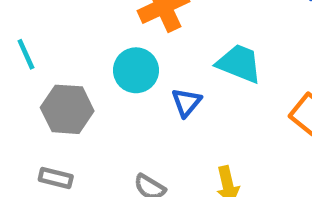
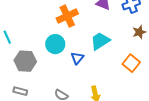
cyan trapezoid: (239, 63) -> (100, 41), turned -55

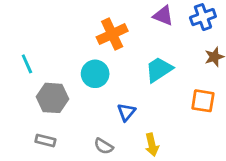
blue triangle: (77, 58) -> (126, 112), moved
orange square: (131, 63) -> (203, 101), turned -30

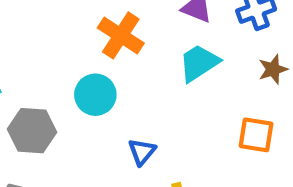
orange cross: (112, 34) -> (121, 35), turned -32
cyan trapezoid: (159, 70) -> (199, 63), moved

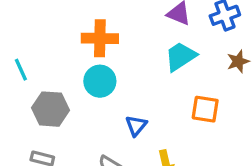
orange cross: (121, 35) -> (100, 38), moved, turned -32
orange square: (256, 135) -> (205, 109), moved

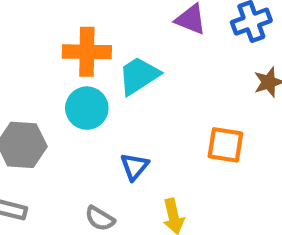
cyan trapezoid: (180, 56) -> (139, 76), moved

